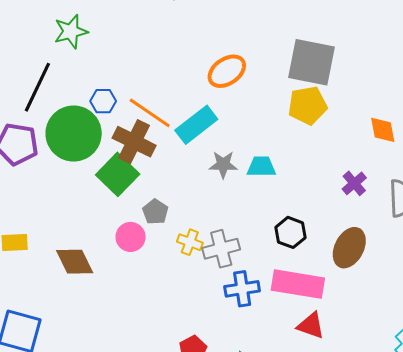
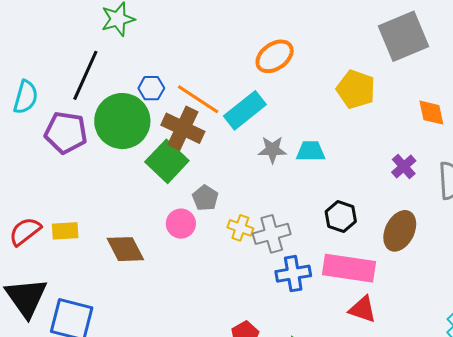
gray square: (311, 62) -> (404, 36), moved, turned -33
yellow pentagon: (308, 105) -> (356, 89), turned 30

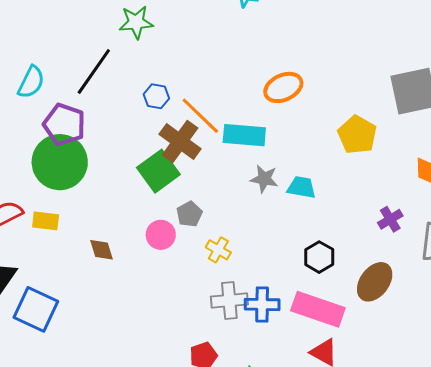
cyan rectangle: (245, 110) -> (244, 135), turned 33
green circle: (122, 121) -> (60, 162), moved
gray cross: (272, 234) -> (229, 301), moved
brown diamond: (125, 249) -> (101, 250), size x0.7

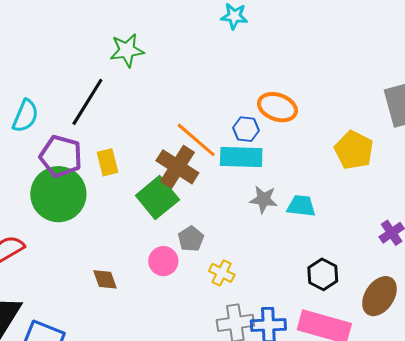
orange ellipse: (283, 87) -> (277, 107), turned 48
blue hexagon: (156, 96) -> (246, 129), moved
yellow rectangle: (46, 221) -> (108, 162), moved, turned 72

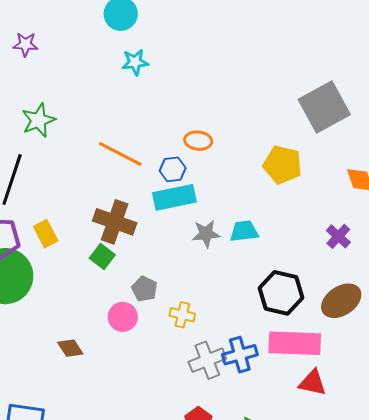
orange ellipse: (277, 107) -> (198, 141), size x0.7
orange line: (196, 140) -> (120, 154), moved
green square: (157, 198) -> (102, 256), size x0.6
black hexagon: (323, 274) -> (281, 293), size x1.4
brown ellipse: (379, 296) -> (341, 301), turned 36

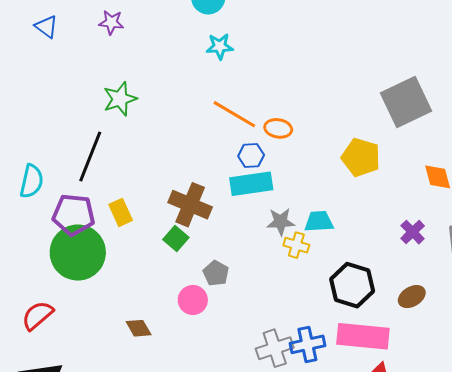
orange line: (120, 154) -> (234, 114), moved
brown ellipse: (341, 301) -> (412, 297), size x0.7
yellow cross: (182, 315) -> (296, 245), moved

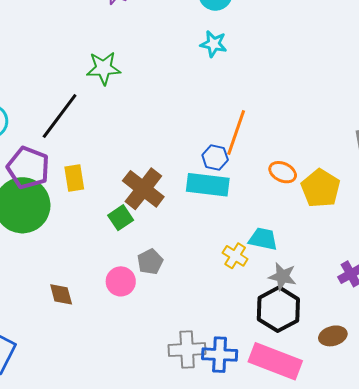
orange line: (234, 114) -> (236, 133), moved, turned 63
orange ellipse: (278, 128) -> (283, 172), moved
gray star: (281, 222) -> (282, 276), moved

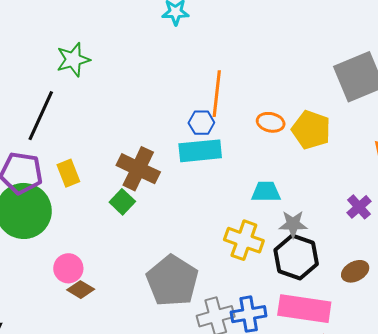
yellow cross: (235, 256) -> (244, 240), moved, size x1.5
gray pentagon: (150, 262) -> (172, 281), moved, size x2.0
pink circle: (121, 281) -> (68, 268), moved
brown diamond: (61, 294) -> (81, 290), turned -32

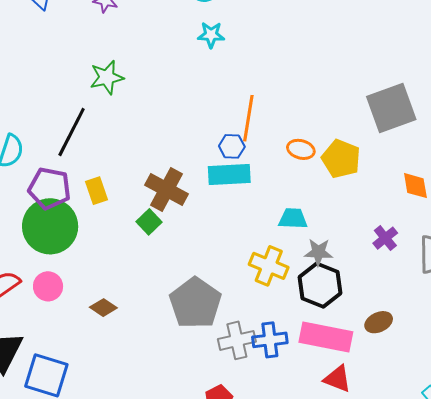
pink circle: (68, 268) -> (48, 286), moved
brown ellipse: (355, 271) -> (379, 322), moved

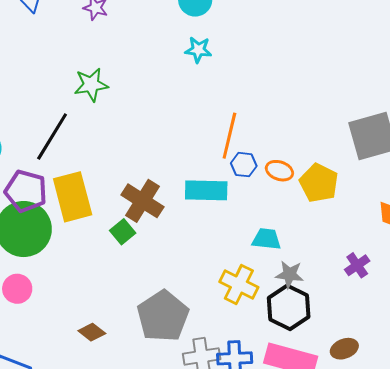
blue hexagon: (232, 146) -> (244, 165), moved
yellow rectangle: (97, 191) -> (73, 197), size x1.8
brown diamond: (103, 308) -> (92, 332), moved

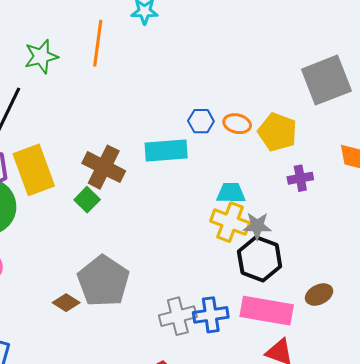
orange line: (229, 136) -> (98, 43), moved
purple cross: (357, 265) -> (300, 178), moved, turned 30
yellow cross: (239, 284) -> (230, 222), moved
gray pentagon: (163, 316) -> (103, 281), moved

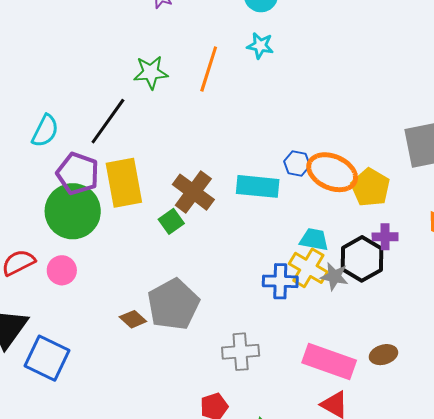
orange ellipse: (237, 124) -> (332, 172), size x1.8
black hexagon: (260, 259) -> (362, 259), moved
blue cross: (211, 315) -> (280, 281), moved

